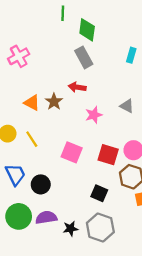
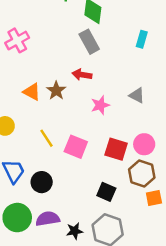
yellow line: (32, 139) -> (46, 138), moved

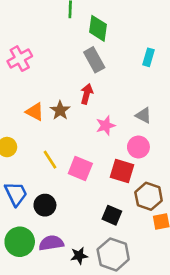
red arrow: (82, 75) -> (87, 94), turned 96
pink circle: (144, 144) -> (138, 147), moved

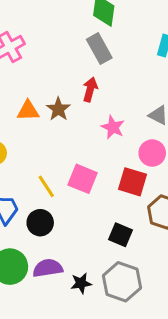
orange triangle: (35, 112) -> (28, 111), turned -30
pink star: (106, 126) -> (113, 127), turned -30
yellow line: (50, 160) -> (46, 186), moved

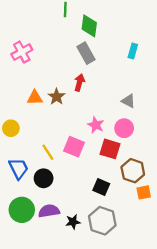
pink star: (113, 127) -> (96, 125), moved

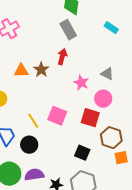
cyan rectangle: (133, 51) -> (111, 28), turned -72
pink star: (96, 125) -> (81, 83), moved

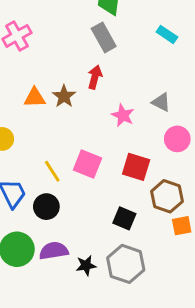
pink circle: (103, 99) -> (177, 139), moved

